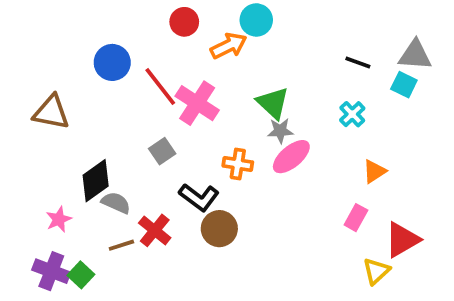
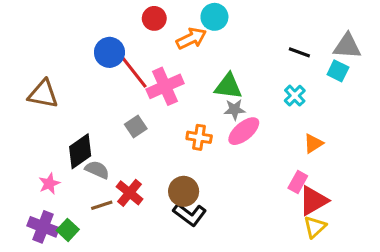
blue circle: (112, 62) -> (109, 52), moved
pink cross: (197, 103) -> (165, 86), turned 33
green triangle: (273, 103) -> (228, 86), turned -36
black L-shape: (199, 197) -> (190, 214), moved
red triangle: (402, 240) -> (313, 201), moved

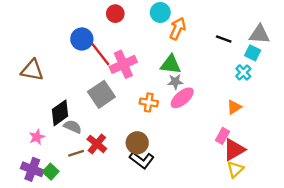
orange arrow: (191, 38) -> (178, 29), moved, turned -40
cyan cross: (295, 96) -> (243, 72), moved
gray square: (136, 126) -> (101, 94), size x1.6

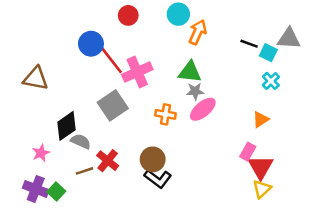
cyan square: (253, 53) -> (268, 53), moved
red triangle: (234, 150) -> (261, 167), turned -30

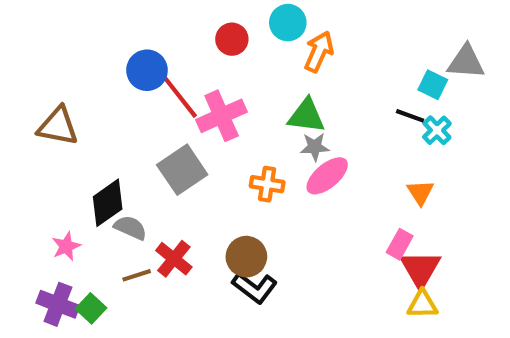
red circle: (128, 15) -> (232, 39), moved
black line: (249, 44) -> (410, 116), moved
orange triangle: (261, 120) -> (420, 192), turned -30
yellow triangle: (262, 189) -> (422, 304), turned 42

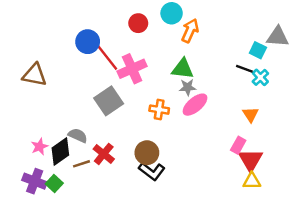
black diamond: (108, 203) -> (60, 151), moved

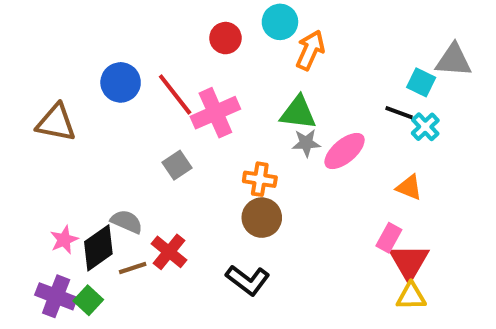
blue circle: (88, 42) -> (121, 82), moved
gray square: (109, 101) -> (177, 165), size x0.6
pink ellipse: (195, 105) -> (345, 151), moved
orange triangle: (251, 114) -> (409, 187), turned -35
brown circle: (147, 153) -> (262, 218), moved

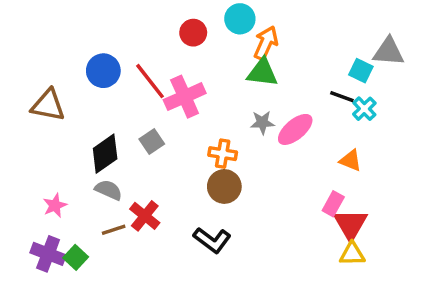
green triangle: (298, 113) -> (262, 72), moved
black diamond: (98, 248) -> (105, 154), moved

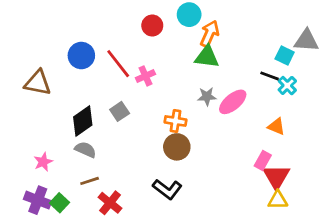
pink cross: (185, 97) -> (145, 76), size x0.6
red cross: (145, 216) -> (110, 203), moved

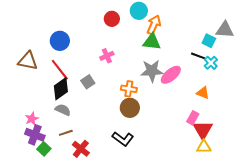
red line: (118, 64) -> (60, 70), moved
gray star: (207, 96) -> (152, 71), size x1.6
purple cross: (38, 200) -> (35, 135), moved

